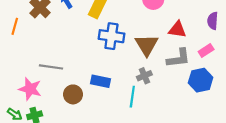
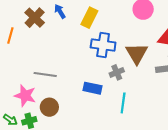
gray cross: (144, 76) -> (117, 72), moved
brown circle: (73, 94) -> (49, 107), moved

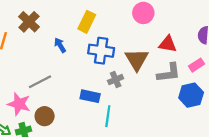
blue arrow: (60, 11) -> (60, 45), moved
gray line: (45, 74) -> (40, 82), turned -35
cyan line: (123, 103) -> (108, 116), moved

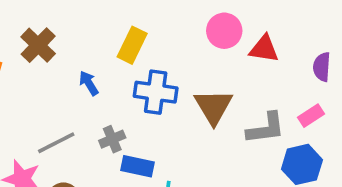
red triangle: (168, 44) -> (264, 49), moved
gray cross: (116, 80) -> (112, 139), moved

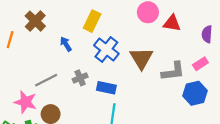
blue cross: (156, 92) -> (106, 49), turned 30
blue rectangle: (138, 166) -> (106, 88), moved

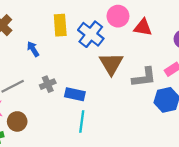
yellow rectangle: (92, 21) -> (60, 25), turned -30
blue cross: (106, 49) -> (91, 34), moved

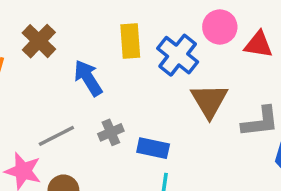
blue arrow: (33, 49) -> (88, 78), size x1.5

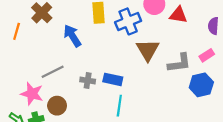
blue cross: (178, 55) -> (128, 21), turned 30
gray cross: (111, 132) -> (88, 80), moved, turned 32

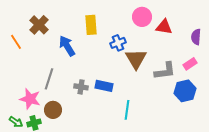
blue cross: (128, 21) -> (118, 43), moved, size x0.7
orange line: (17, 31) -> (16, 42), turned -49
gray line: (53, 72) -> (49, 79), turned -45
cyan line: (119, 106) -> (127, 110), moved

